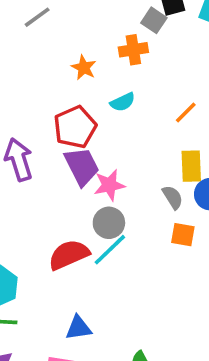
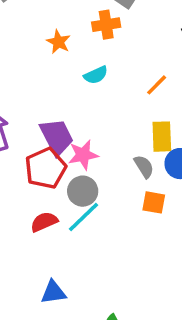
red pentagon: (75, 127) -> (46, 168), moved
red semicircle: (69, 255) -> (44, 222), size x0.7

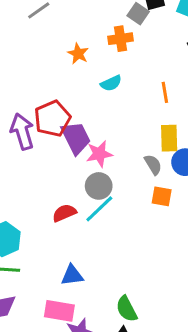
orange line: (157, 85) -> (165, 92), turned -55
red pentagon: (46, 168) -> (52, 118), moved

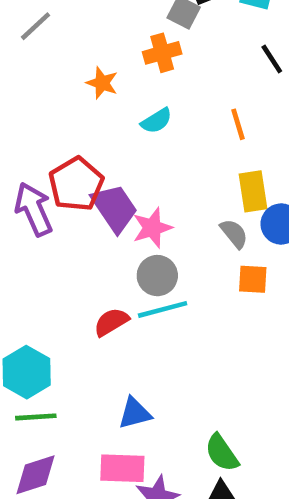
cyan line: (99, 209) -> (163, 309), turned 36

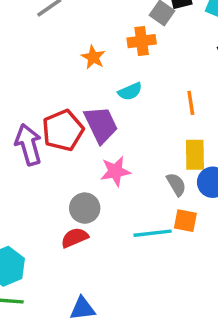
purple trapezoid: (115, 208) -> (101, 125), moved
gray circle: (157, 276) -> (85, 208), moved
cyan line: (163, 309) -> (153, 233), moved

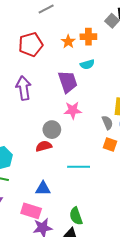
orange cross: (142, 41) -> (88, 37), moved
red pentagon: (63, 130) -> (31, 44), moved
cyan line: (153, 233) -> (79, 167), moved

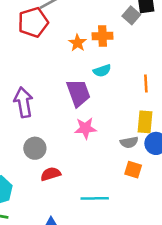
red pentagon: (31, 44) -> (33, 22), moved
gray semicircle: (107, 123) -> (129, 142), turned 104
gray circle: (52, 130) -> (35, 148), moved

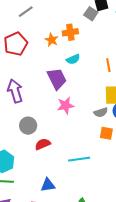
red pentagon: (33, 22) -> (16, 44), moved

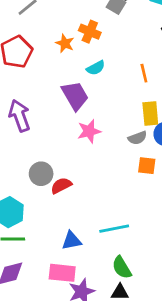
orange cross: (70, 32) -> (90, 32), turned 35
gray circle: (28, 126) -> (41, 174), moved
cyan line: (79, 159) -> (114, 229), moved

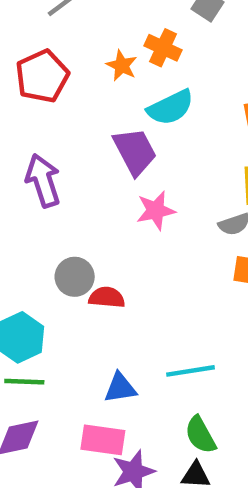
cyan semicircle: (96, 68) -> (170, 107), size x1.5
red semicircle: (61, 186) -> (107, 297), turned 30

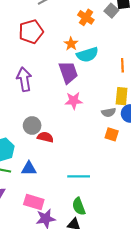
orange cross: (163, 48) -> (86, 17), moved
orange star: (122, 65) -> (71, 44), moved
blue triangle: (120, 388) -> (29, 168), moved

